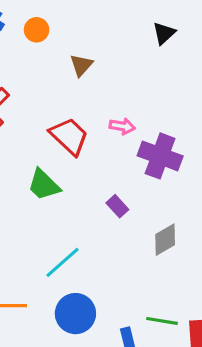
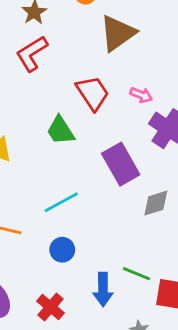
brown triangle: (81, 65) -> (118, 33), size x1.8
purple rectangle: (117, 206) -> (121, 164), size x2.0
blue circle: (75, 314) -> (62, 250), size x0.7

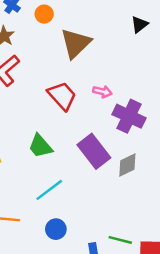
green trapezoid: (61, 130) -> (40, 146), moved
gray diamond: (156, 203) -> (127, 165), moved

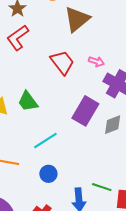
green trapezoid: (40, 146) -> (28, 101), moved
purple rectangle: (94, 151) -> (85, 111), turned 64

